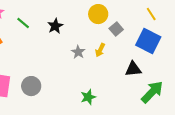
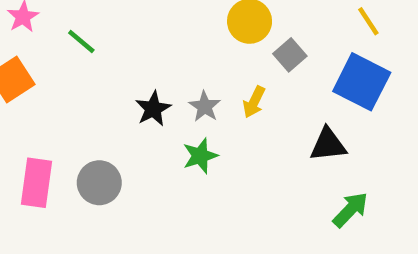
black star: (55, 26) -> (153, 109), moved
green arrow: (152, 92) -> (350, 210), moved, size x0.7
green star: (88, 97) -> (200, 156), moved

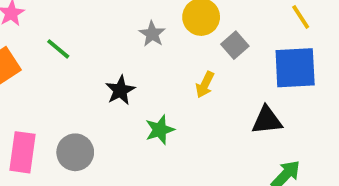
green line: (81, 41) -> (58, 49), moved
blue square: (362, 82) -> (295, 68), turned -30
gray star: (205, 106) -> (152, 34), moved

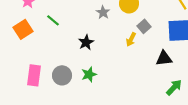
gray square: (235, 45) -> (144, 26), moved
green star: (160, 130) -> (89, 74), moved

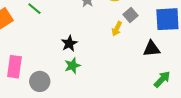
black star: (86, 42) -> (69, 43), moved
gray circle: (62, 75) -> (40, 81), moved

